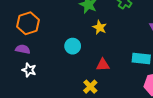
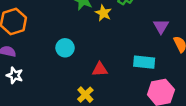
yellow star: (100, 27) -> (103, 13), moved

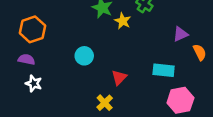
purple triangle: (161, 26) -> (180, 34), turned 35
red triangle: (100, 69) -> (119, 77), turned -42

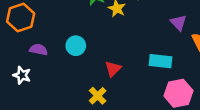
purple triangle: (180, 34) -> (178, 23), turned -49
purple semicircle: (26, 59) -> (39, 50), moved

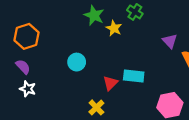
purple semicircle: (39, 50) -> (23, 67), moved, turned 35
cyan rectangle: (160, 61) -> (134, 76), moved

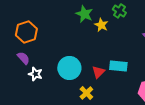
cyan circle: (77, 62) -> (69, 68), moved, size x1.5
white star: (28, 89) -> (35, 74), moved

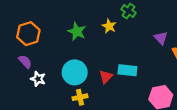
green star: (84, 14) -> (77, 31), moved
yellow cross: (86, 93) -> (80, 97), moved, turned 32

